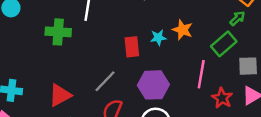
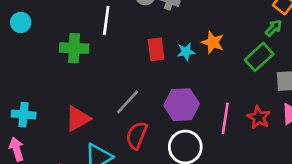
red rectangle: (132, 47) -> (156, 49), moved
pink line: (201, 74) -> (225, 118), moved

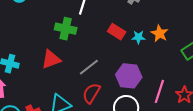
green cross: (74, 48) -> (66, 29), moved
red rectangle: (156, 49) -> (117, 32), turned -60
red triangle: (78, 119) -> (51, 59), moved

